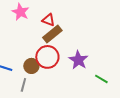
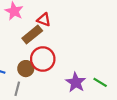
brown rectangle: (52, 34) -> (32, 35), moved
purple star: (78, 60) -> (76, 82), moved

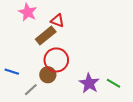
brown circle: (26, 69) -> (48, 75), moved
gray line: (17, 89) -> (31, 90), turned 32

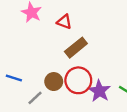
brown rectangle: (46, 36) -> (76, 48), moved
red circle: (56, 60) -> (78, 80), moved

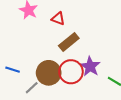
brown circle: (54, 82) -> (49, 73), size x1.5
purple star: (99, 91) -> (90, 66), moved

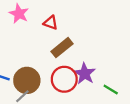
brown circle: (49, 73) -> (27, 80), moved

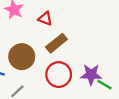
purple star: (85, 74) -> (91, 75), moved, turned -30
brown circle: (27, 80) -> (22, 57), moved

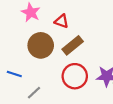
brown circle: (22, 57) -> (41, 45), moved

